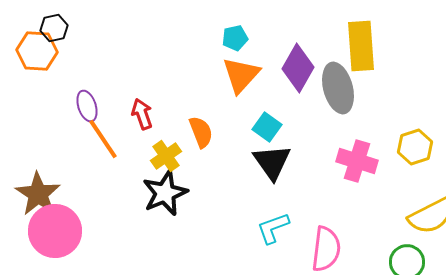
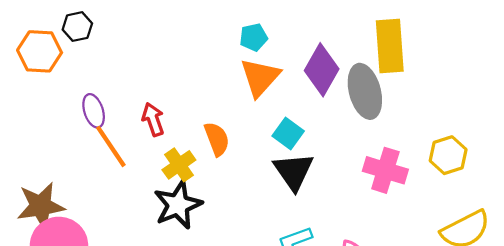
black hexagon: (54, 28) -> (77, 27), moved
brown star: (38, 194) -> (41, 206), turned 30

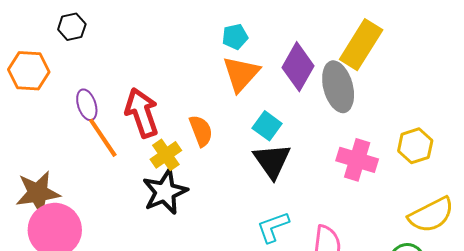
yellow rectangle: (390, 46) -> (361, 45), turned 36
orange hexagon: (40, 51) -> (29, 71), moved
red arrow: (153, 119) -> (142, 113), size x1.6

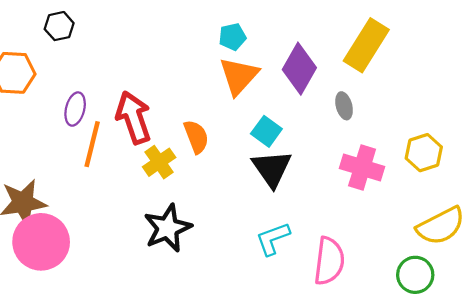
gray ellipse: (338, 87) -> (344, 106), moved, size x0.5
purple ellipse: (87, 105) -> (75, 109), turned 32
orange line: (103, 138) -> (92, 144), turned 48
black star: (165, 192) -> (168, 228), moved

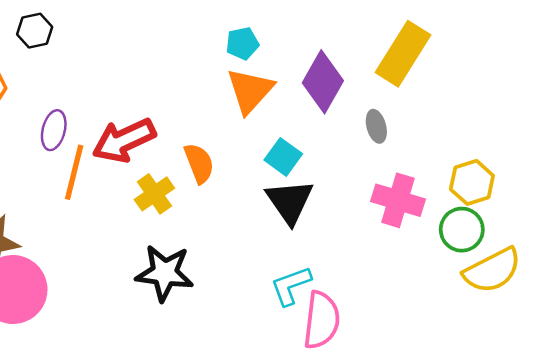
red arrow: (134, 118) -> (124, 140), turned -96
black star: (168, 228) -> (165, 273), turned 30
pink semicircle: (329, 261) -> (321, 320), moved
green circle: (415, 275) -> (462, 230), moved

